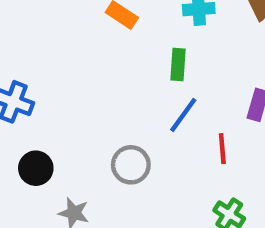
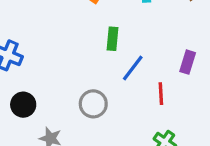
green rectangle: (178, 64) -> (112, 39), moved

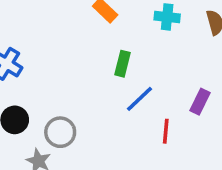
gray circle: (93, 104) -> (60, 132), moved

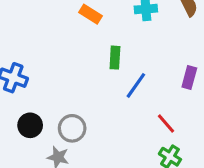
red line: (166, 131) -> (166, 124), moved, turned -35

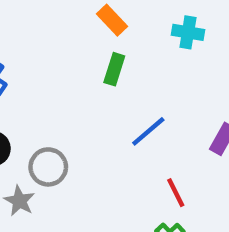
green rectangle: (115, 58) -> (114, 69), moved

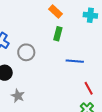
blue line: (148, 131) -> (75, 61), turned 48
gray circle: (48, 167) -> (26, 52), moved

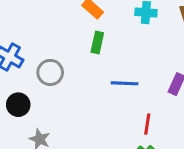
red line: (89, 88) -> (147, 124), turned 40

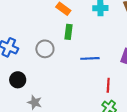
gray circle: (50, 72) -> (45, 49), moved

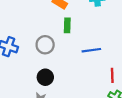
black circle: (18, 80) -> (45, 77), moved

